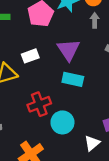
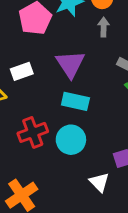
cyan circle: (62, 122) -> (71, 140), moved
white triangle: (92, 143) -> (99, 182), turned -35

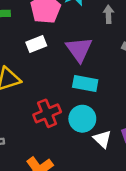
white rectangle: (22, 71) -> (36, 44), moved
white triangle: (99, 182) -> (102, 139), moved

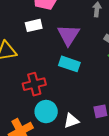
cyan circle: (82, 119) -> (46, 112), moved
white triangle: (102, 139) -> (71, 121), moved, turned 49

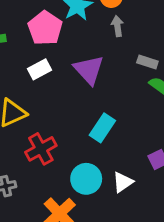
cyan rectangle: (69, 64) -> (102, 128), moved, turned -60
red cross: (34, 84) -> (41, 149), moved

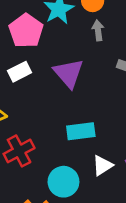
cyan rectangle: (102, 128) -> (81, 131), turned 48
white triangle: (123, 182) -> (102, 165), moved

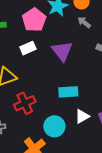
gray arrow: (98, 30) -> (84, 22), turned -48

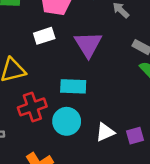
cyan rectangle: (68, 92) -> (73, 86), moved
cyan circle: (54, 126) -> (67, 121), moved

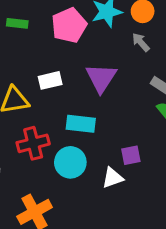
white rectangle: (44, 36) -> (50, 80), moved
purple square: (135, 136) -> (131, 155), moved

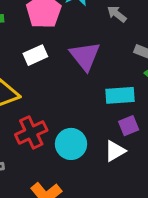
white rectangle: (50, 80) -> (35, 55), moved
cyan rectangle: (81, 124) -> (120, 95), moved

